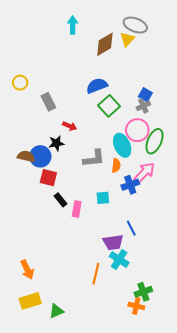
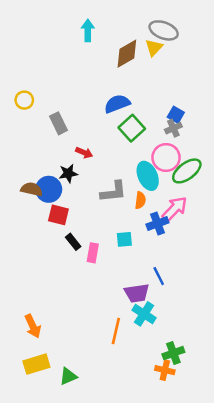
green ellipse: (154, 141) -> (187, 171), turned 30

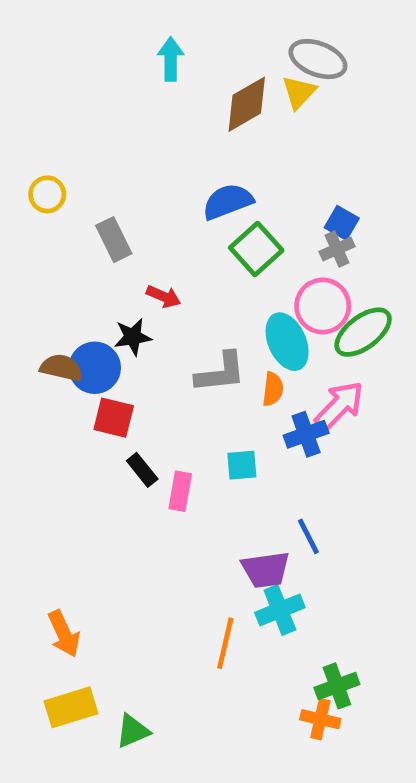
cyan cross: (144, 314) -> (280, 610), turned 35

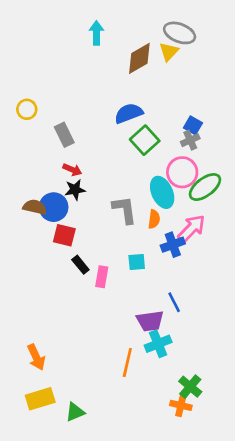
red arrow: (164, 297) -> (72, 170), moved
gray L-shape: (221, 373) -> (125, 210), turned -92
green cross: (337, 686) -> (190, 387), turned -30

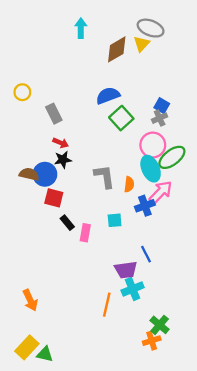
cyan ellipse: (162, 192) -> (151, 169), moved
yellow rectangle: (40, 399) -> (27, 347), moved, turned -30
orange cross: (181, 405) -> (152, 341), turned -30
green triangle: (75, 412) -> (45, 354), moved, turned 36

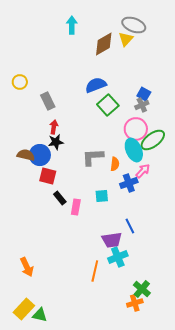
red arrow: (61, 143) -> (54, 127), turned -104
gray L-shape: (104, 177) -> (93, 157), turned -85
pink arrow: (161, 192) -> (143, 171), size x0.7

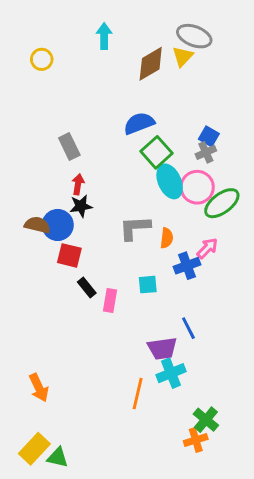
yellow circle: (20, 82) -> (42, 59), moved
cyan ellipse: (134, 150) -> (170, 181), moved

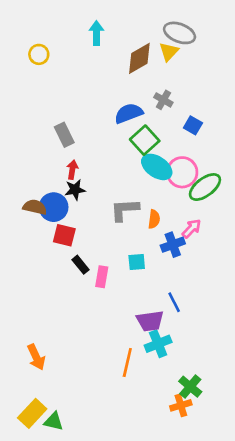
gray cross: (206, 152) -> (163, 100), moved, turned -36
cyan ellipse: (170, 181) -> (157, 167), turned -32

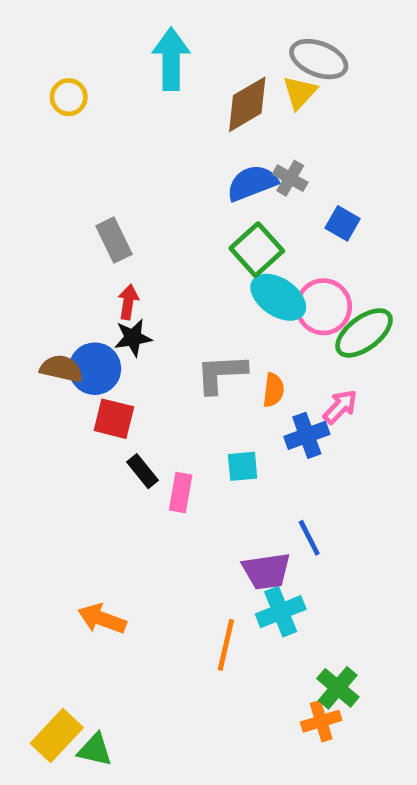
cyan arrow: (96, 33) -> (171, 59), size x1.4
blue semicircle: (129, 113) -> (252, 183), moved
orange arrow: (36, 357) -> (102, 619), moved, turned 135

